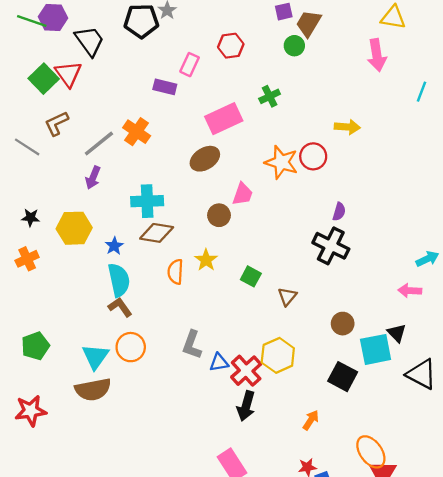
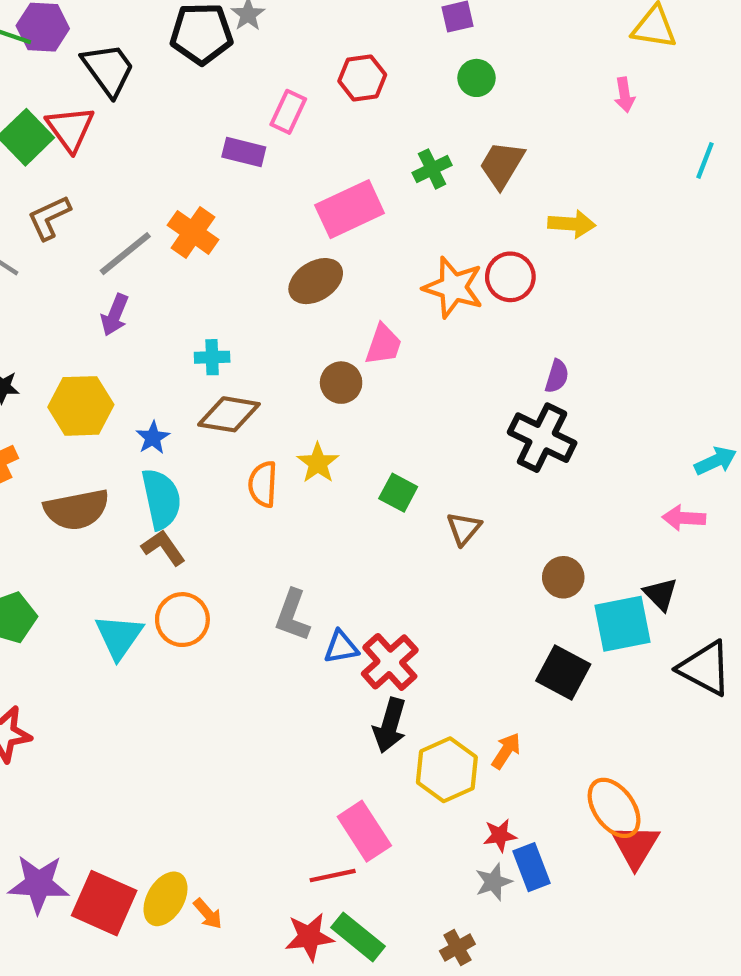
brown trapezoid: (308, 23) -> (502, 165), moved
pink arrow: (377, 55) -> (625, 95), size x0.6
cyan cross: (147, 201) -> (212, 357), size x0.6
yellow hexagon: (278, 355) -> (447, 770), moved
brown semicircle: (93, 389) -> (77, 510), moved

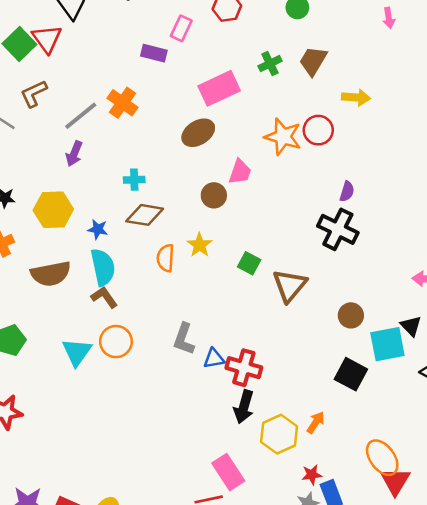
blue star: (153, 438) -> (98, 229), turned -30
brown triangle: (464, 529) -> (290, 285), size x1.6
red cross: (390, 662) -> (244, 368), turned -32

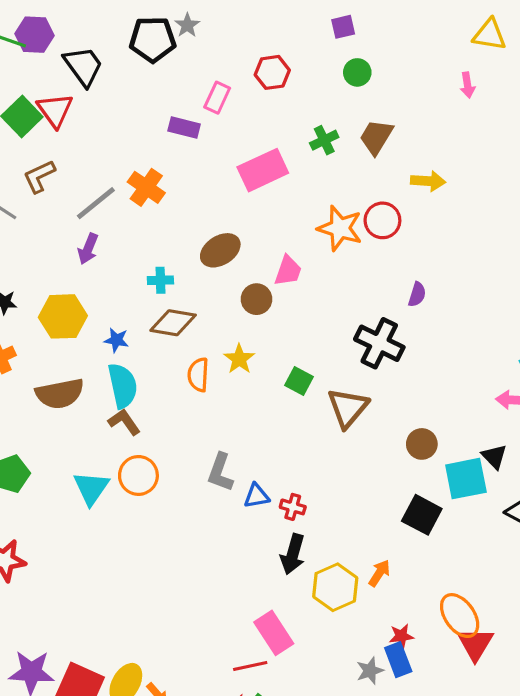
brown ellipse: (198, 133) -> (220, 250), moved
black cross: (338, 229) -> (379, 343), moved
red cross: (244, 368) -> (293, 507), size x0.6
red star: (312, 475) -> (401, 636), moved

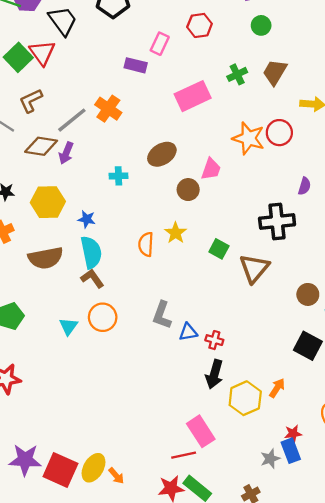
brown diamond: (173, 323) -> (41, 146), moved
black cross: (379, 343) -> (277, 221), turned -32
cyan triangle: (91, 488) -> (68, 326), size x0.7

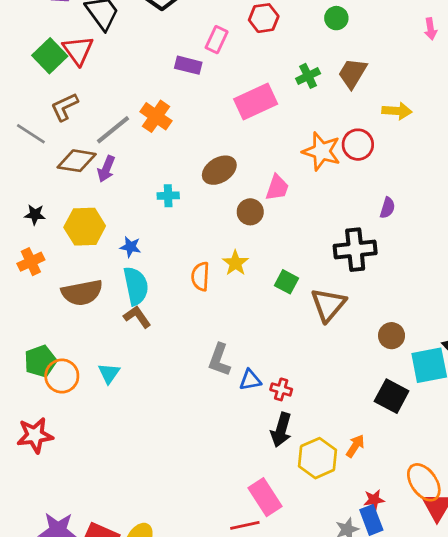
orange circle: (103, 317) -> (62, 376), moved

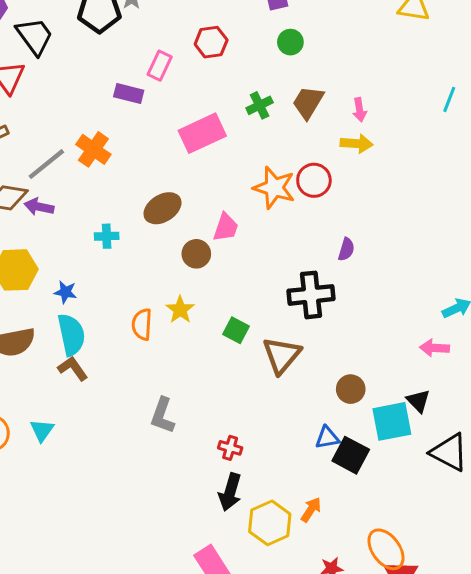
pink arrow: (431, 29) -> (360, 110), moved
purple arrow: (106, 169) -> (39, 207), turned 80
blue triangle: (250, 380) -> (327, 438), moved

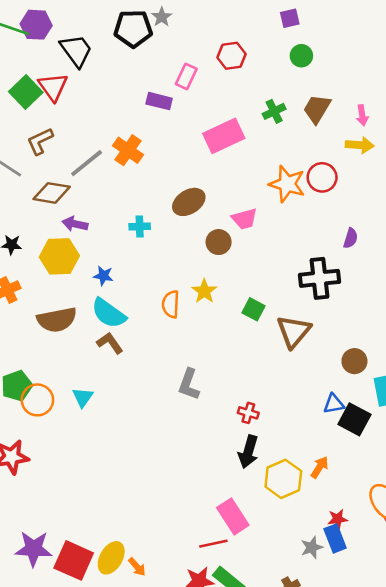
purple arrow: (39, 207) -> (75, 224), moved
pink trapezoid: (226, 227) -> (244, 219), turned 56
cyan semicircle: (71, 335) -> (109, 313), turned 138

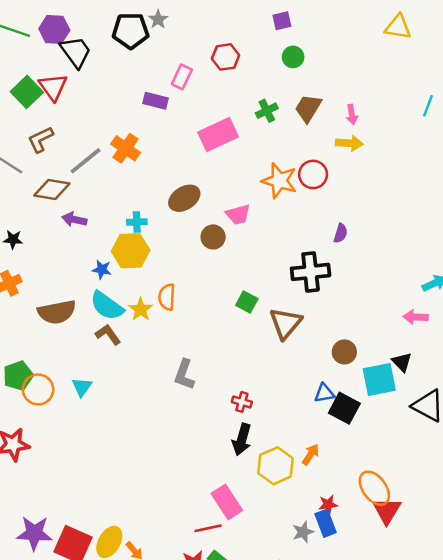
purple hexagon: (36, 25) -> (54, 29), moved
yellow hexagon: (59, 256) -> (131, 251), moved
yellow star: (204, 291) -> (141, 309), moved

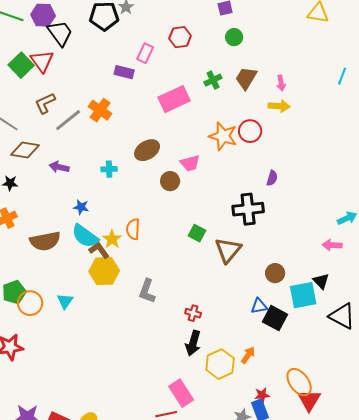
brown L-shape: (41, 139) -> (45, 103), moved
brown diamond: (52, 189) -> (25, 150), moved
yellow hexagon: (131, 251) -> (104, 271), moved
brown L-shape: (108, 334) -> (99, 250), moved

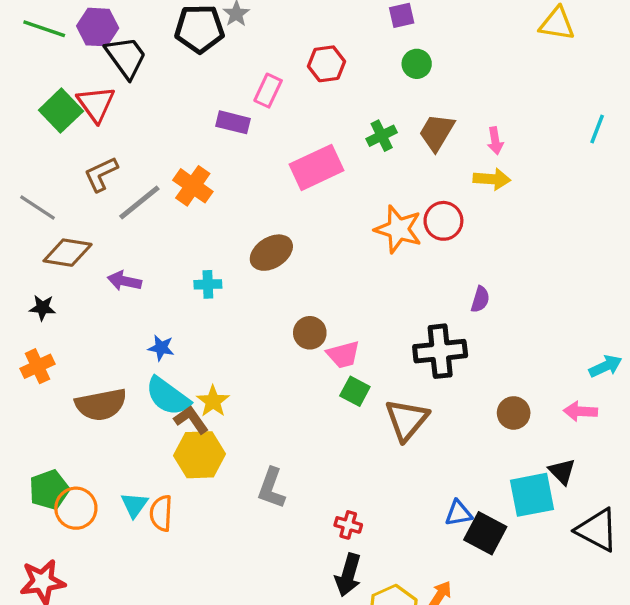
pink trapezoid: (190, 163) -> (343, 355), moved
brown circle: (170, 181) -> (310, 333), moved
orange semicircle: (133, 229) -> (161, 513), moved
brown circle: (275, 273) -> (514, 413), moved

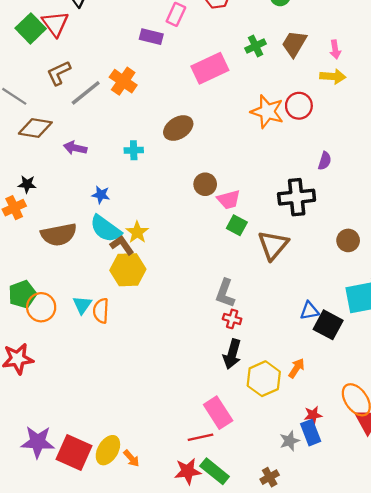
black star: (43, 308) -> (27, 184), moved
gray L-shape: (271, 488) -> (225, 293), moved

